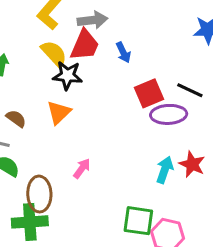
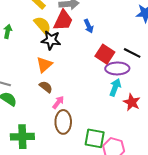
red square: (149, 93) -> (105, 54), turned -36
brown semicircle: (16, 119) -> (46, 87), moved
cyan arrow: (165, 170) -> (115, 87), moved
brown ellipse: (39, 194) -> (63, 122), moved

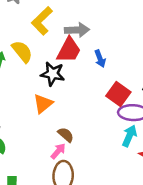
yellow semicircle: (43, 25) -> (22, 52), moved
brown semicircle: (46, 87) -> (66, 135), moved

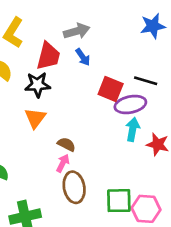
gray arrow: (77, 30) -> (77, 31), moved

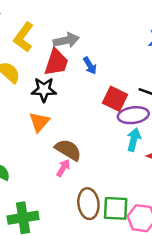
gray arrow: (77, 31) -> (66, 40), moved
brown semicircle: (66, 144) -> (68, 150), size x1.5
brown ellipse: (74, 187) -> (88, 204), moved

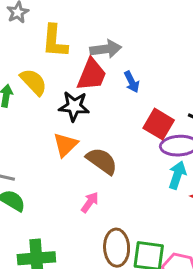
yellow L-shape: (24, 37) -> (55, 41), turned -36
brown semicircle: (68, 150) -> (102, 161), moved

